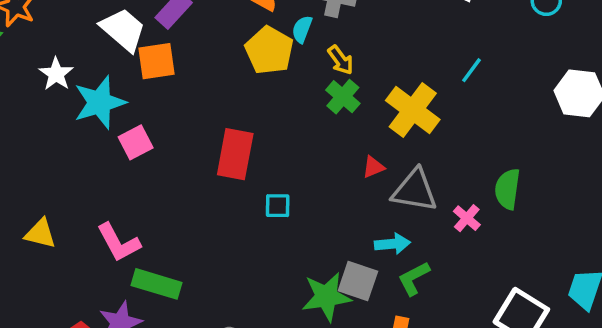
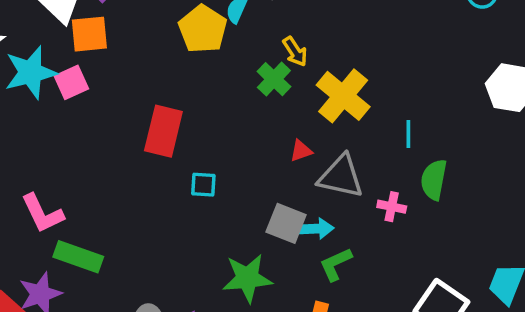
yellow arrow: (341, 60) -> (295, 52), moved
cyan line: (472, 70) -> (408, 134), moved, turned -40
pink square: (136, 142) -> (71, 82), moved
pink cross: (467, 218) -> (392, 207), turned -32
gray square: (358, 281) -> (286, 223), moved

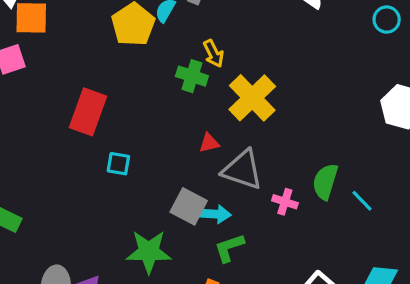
green cross: (274, 79) -> (192, 76), turned -32
cyan line: (408, 134) -> (362, 201), moved, turned -50

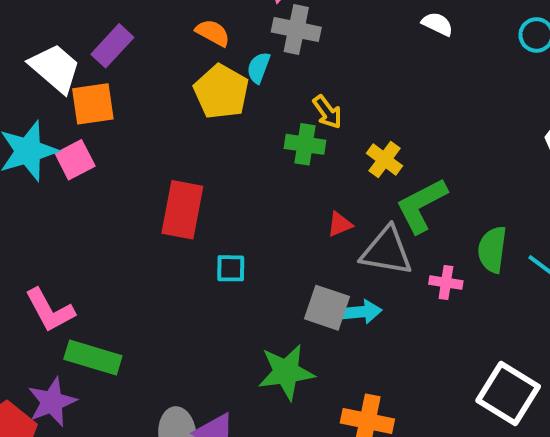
yellow cross: (252, 98) -> (384, 160), size x0.6
green L-shape: (229, 248) -> (421, 205), moved, size x1.4

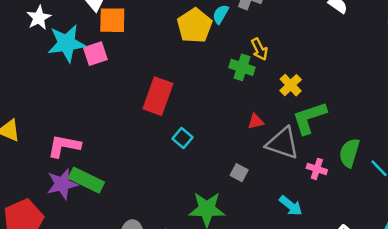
cyan square: (231, 268) -> (183, 138), turned 30
gray square: (327, 308) -> (239, 173), size x0.6
pink L-shape: (50, 310) -> (64, 146), turned 120
cyan arrow: (361, 312) -> (291, 206), moved, turned 35
purple star: (52, 402) -> (62, 184), moved

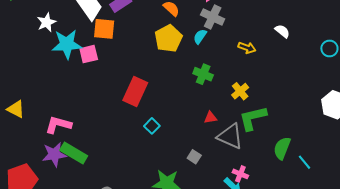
cyan semicircle: (221, 14) -> (200, 36), moved
yellow arrow: (259, 49) -> (247, 48), moved, turned -48
pink cross: (317, 169) -> (240, 174), moved

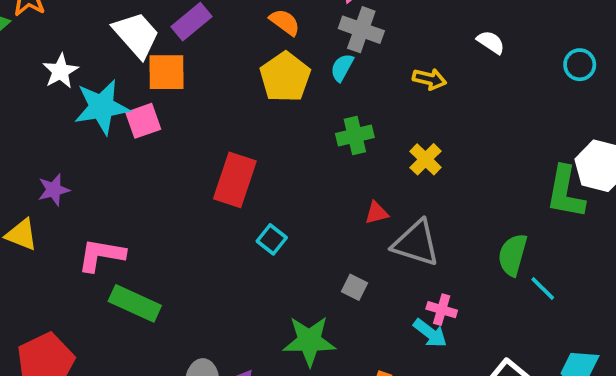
green cross: (203, 74) -> (355, 136), turned -30
green L-shape: (253, 118) -> (565, 192), moved, turned -60
purple star: (54, 154) -> (54, 190), moved, size x0.7
cyan line: (304, 162) -> (543, 288), moved

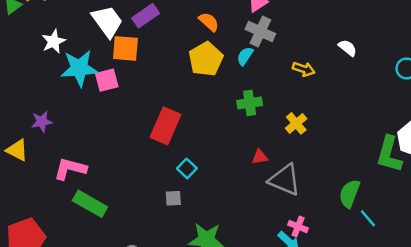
gray square: (355, 287) -> (173, 198), moved, turned -35

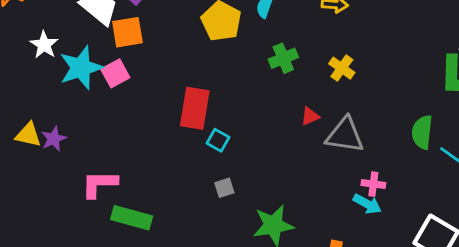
yellow triangle: (17, 150) -> (28, 135), moved
cyan square: (187, 168) -> (218, 140), moved

